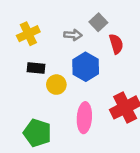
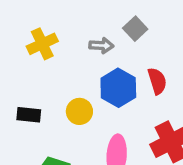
red semicircle: (116, 44) -> (157, 81), moved
black rectangle: (36, 68) -> (29, 115), moved

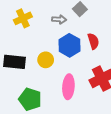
black rectangle: (29, 115) -> (15, 62), size x1.5

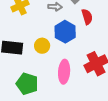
red semicircle: (93, 41) -> (87, 17), moved

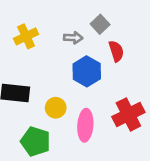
yellow circle: (42, 46) -> (56, 108), moved

